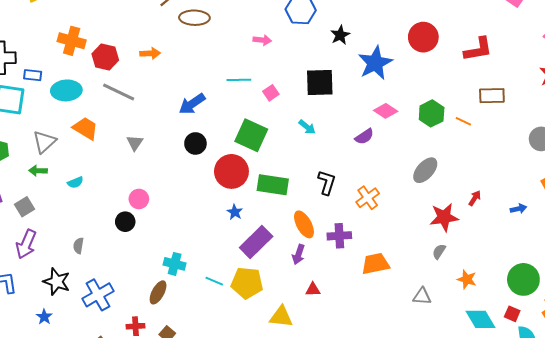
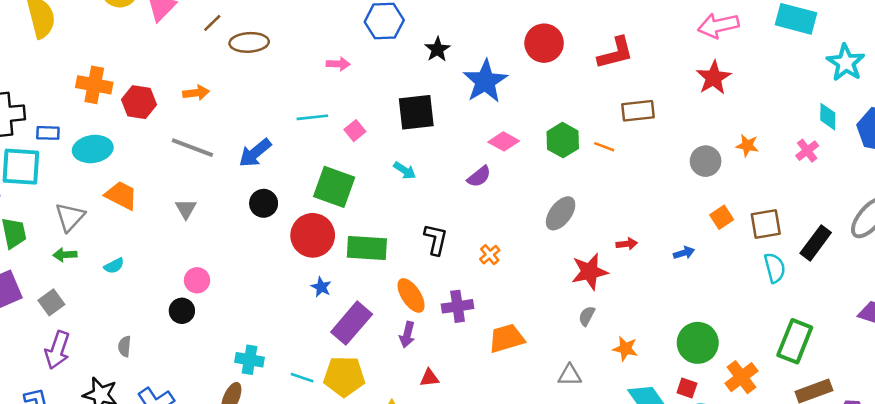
gray line: (119, 92) -> (192, 148), moved
orange cross: (368, 198) -> (490, 255), size x0.7
red arrow: (475, 198) -> (627, 244), turned 56

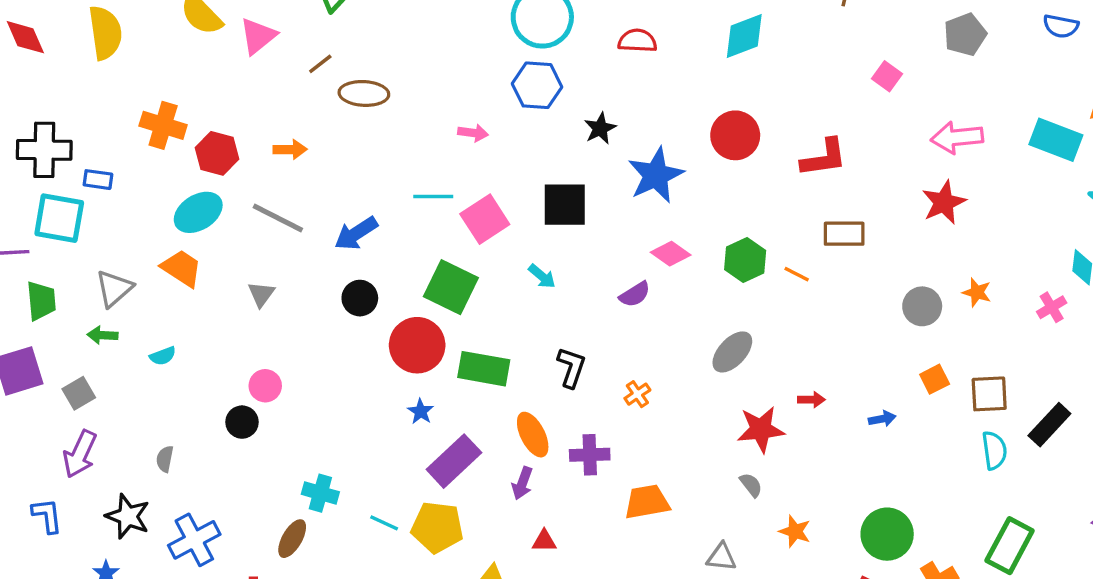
pink square: (355, 131) -> (485, 219), size x1.8
cyan ellipse: (93, 149) -> (198, 212), moved, turned -30
gray semicircle: (587, 316) -> (751, 485), turned 108

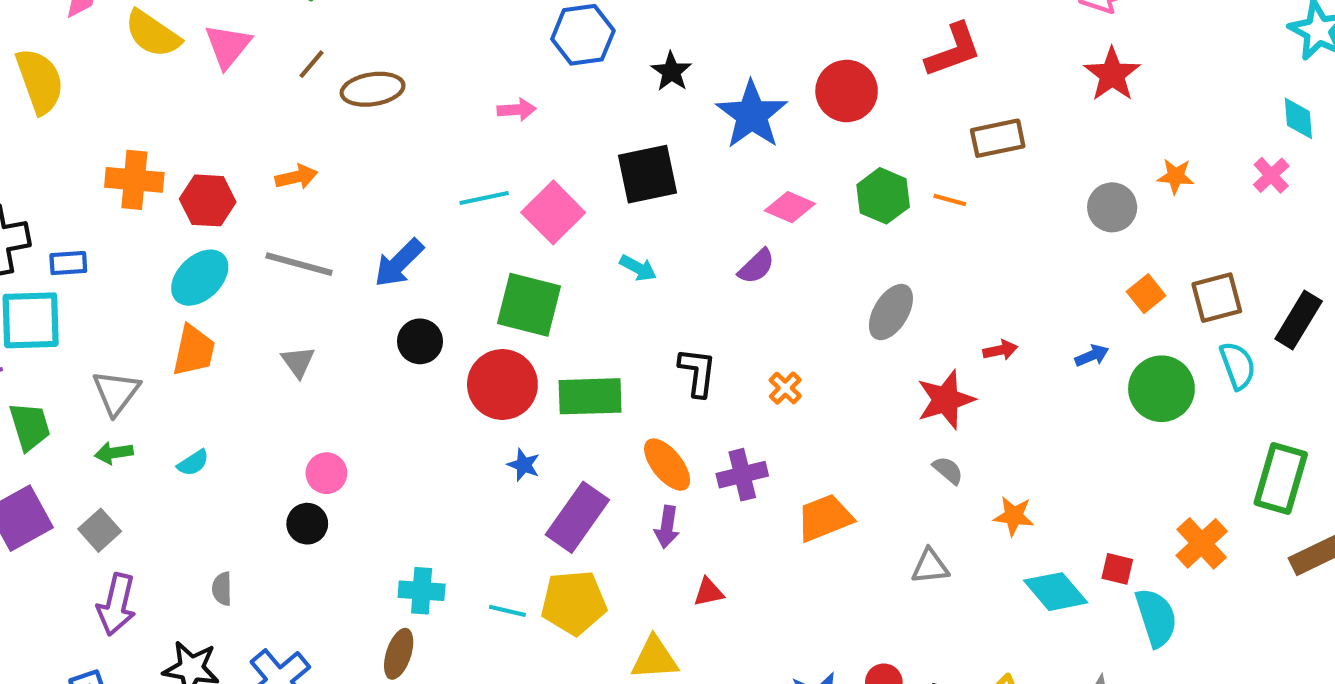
red circle: (735, 135) -> (847, 91), moved
orange trapezoid: (182, 268) -> (194, 351), turned 81
green circle: (887, 534) -> (1161, 389), moved

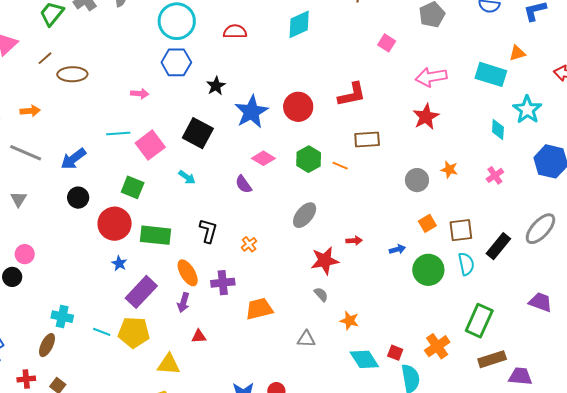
cyan diamond: (1298, 118) -> (498, 130), moved
black square: (648, 174) -> (198, 133), turned 32
purple semicircle: (756, 266) -> (244, 184), turned 90
green square: (529, 305) -> (133, 187), size x0.7

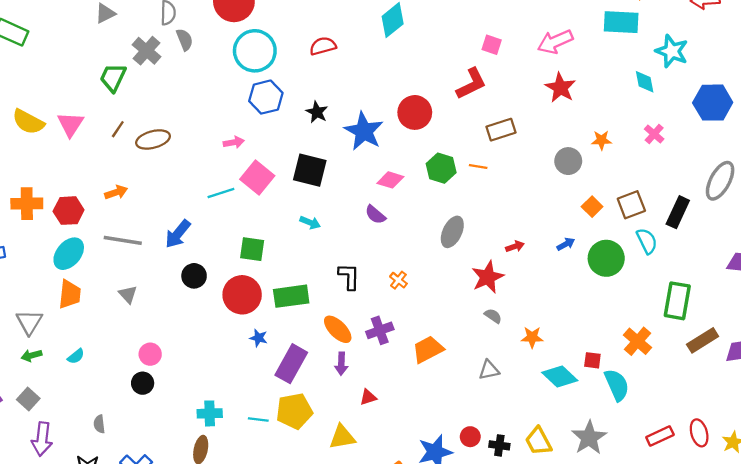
pink square: (387, 43) -> (492, 45), moved
pink square: (150, 145) -> (257, 177), moved

